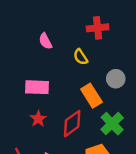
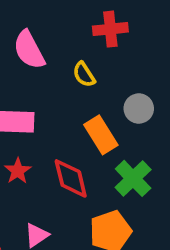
pink semicircle: (45, 41) -> (29, 50), size x1.5
red diamond: (72, 124) -> (71, 178), turned -68

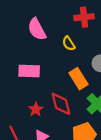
red star: (18, 171) -> (36, 109), moved

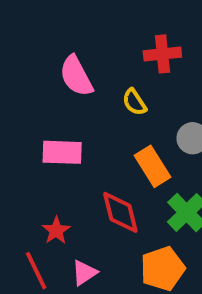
red star: (36, 109) -> (56, 231), moved

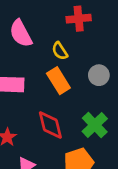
orange rectangle: (152, 166) -> (58, 81), moved

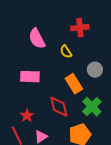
orange rectangle: (58, 81) -> (74, 84), moved

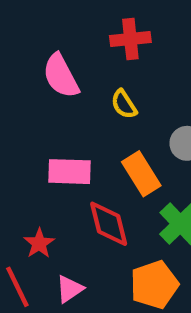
red cross: (80, 28) -> (130, 39), moved
pink rectangle: (30, 77) -> (70, 172), moved

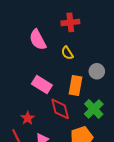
pink rectangle: (70, 172) -> (42, 85), turned 30
orange rectangle: (141, 174) -> (75, 86), turned 42

